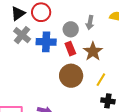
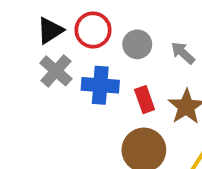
gray arrow: (90, 23) -> (183, 53), turned 120
gray circle: (71, 29) -> (137, 44), moved

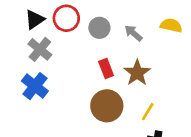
blue cross: (100, 85) -> (35, 86), moved, turned 36

